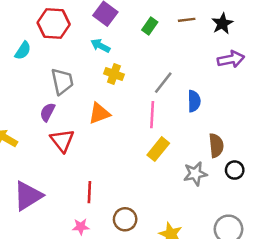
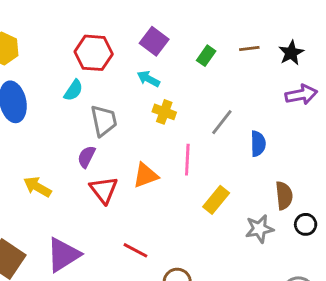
cyan semicircle: (23, 51) -> (73, 90), moved
orange triangle: (99, 113) -> (146, 175), moved
pink line: (152, 115) -> (187, 160), moved
red line: (89, 192) -> (135, 250), turned -65

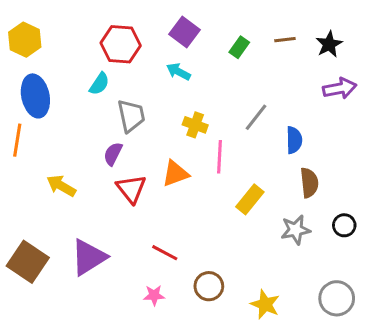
yellow cross: (164, 112) -> (195, 125), moved
brown semicircle: (284, 196) -> (309, 183), moved

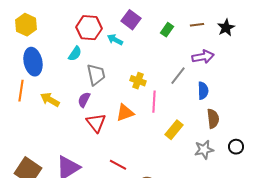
cyan arrow: (178, 72) -> (115, 40), moved
purple arrow: (340, 88) -> (203, 57), moved
yellow arrow: (61, 186) -> (50, 100), moved

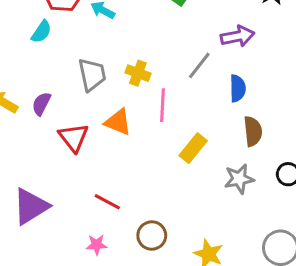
gray trapezoid: (96, 75) -> (92, 75), moved
purple semicircle: (84, 100) -> (41, 104), moved
orange triangle: (125, 113) -> (118, 122), turned 42

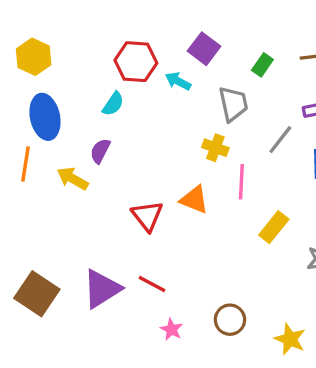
gray trapezoid: (92, 75) -> (233, 104), moved
purple semicircle: (41, 104) -> (100, 151), moved
red line: (107, 202) -> (152, 284), moved
pink star: (97, 245) -> (172, 329), turned 30

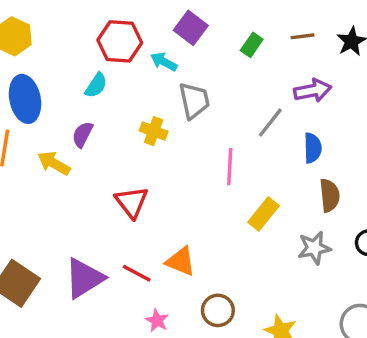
gray trapezoid: (233, 104) -> (194, 101), moved
yellow cross: (215, 148) -> (154, 131), moved
orange triangle: (194, 200) -> (181, 261), moved

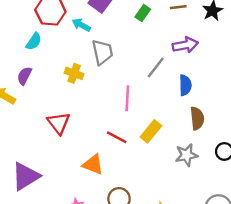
red line: (137, 273) -> (117, 137), moved

